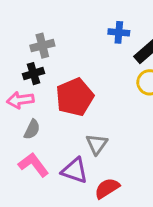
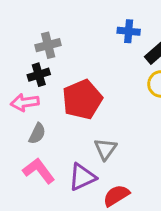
purple triangle: (75, 171) -> (82, 177), turned -44

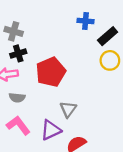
gray cross: (48, 45) -> (14, 31), moved, turned 30
gray semicircle: (37, 134) -> (17, 98), turned 70

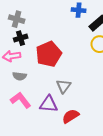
purple triangle: (51, 130) -> (49, 104), turned 30

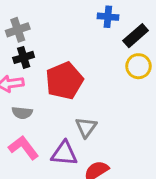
gray cross: (17, 19) -> (18, 30), turned -35

